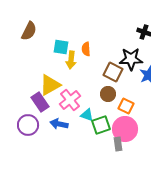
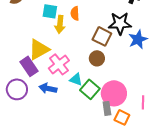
orange square: (126, 106) -> (122, 117), moved
green square: (101, 125) -> (90, 89), turned -30

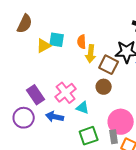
yellow arrow: (60, 24) -> (91, 54), moved
yellow triangle: (39, 49) -> (44, 46), moved, size x0.7
green square: (90, 89) -> (89, 136), moved, turned 30

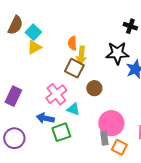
cyan square: (57, 40) -> (33, 32), moved, turned 35
brown square: (109, 65) -> (74, 68), moved
purple rectangle: (36, 95) -> (13, 96), moved, turned 60
purple circle: (24, 118) -> (14, 138), moved
green square: (89, 136) -> (61, 132), moved

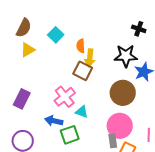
cyan square: (33, 32) -> (56, 35), moved
yellow triangle: (34, 47) -> (28, 50), moved
brown circle: (94, 88) -> (123, 93), moved, size x1.6

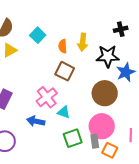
black cross: (139, 29) -> (121, 29), turned -32
yellow arrow: (90, 58) -> (83, 42), moved
green square: (70, 135) -> (73, 138), moved

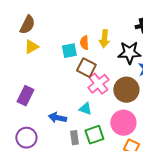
cyan square: (38, 35) -> (69, 51), moved, turned 35
pink cross: (47, 97) -> (98, 84), moved
gray rectangle: (95, 141) -> (74, 138), moved

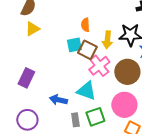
yellow arrow: (104, 39) -> (107, 40), moved
cyan square: (69, 51) -> (74, 45), moved
cyan triangle: (85, 109) -> (86, 91), size x1.5

